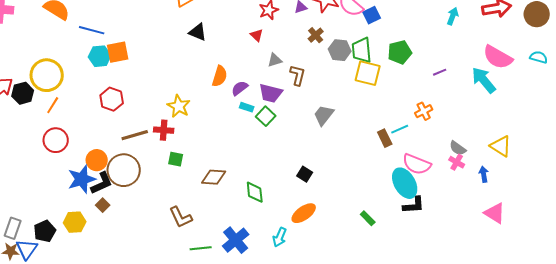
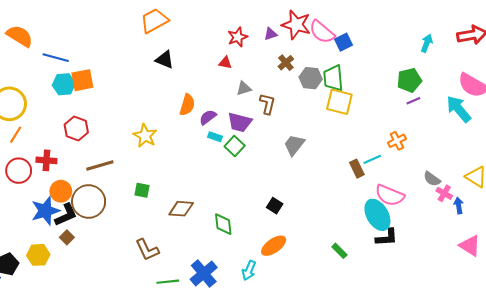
red triangle: (257, 35) -> (225, 63), turned -32
green pentagon: (400, 52) -> (409, 80), moved
red cross: (164, 130) -> (46, 160), moved
pink cross: (457, 162) -> (444, 193), moved

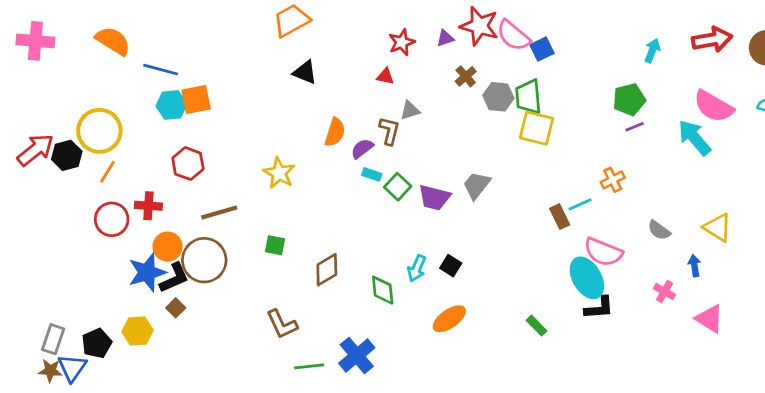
brown L-shape: (267, 104) -> (389, 131), moved
purple trapezoid: (240, 122) -> (434, 198), moved
pink cross: (444, 193) -> (665, 292), moved
brown diamond: (181, 209) -> (327, 270), turned -35
cyan arrow: (249, 270) -> (417, 268), moved

